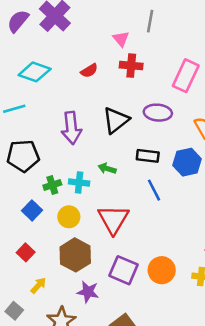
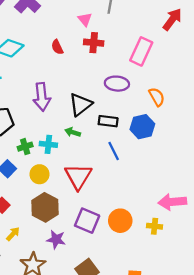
red semicircle: (89, 71) -> (57, 47), turned 96
black triangle: (116, 120) -> (80, 105), moved

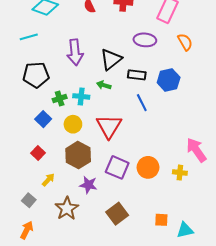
orange semicircle: (157, 97) -> (185, 42), moved
pink arrow: (172, 202) -> (196, 150), turned 60

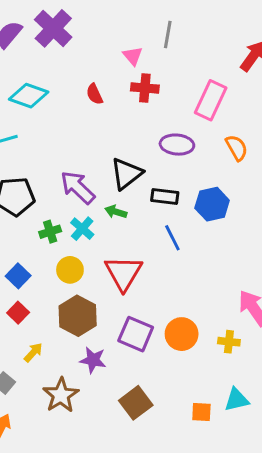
purple arrow: (75, 52) -> (78, 187), moved, turned 140
cyan cross: (81, 96) -> (82, 229), turned 35
blue square: (43, 119) -> (18, 276), moved
cyan triangle: (185, 230) -> (237, 400), moved

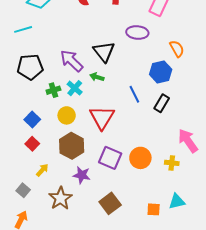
orange semicircle: (237, 148) -> (177, 49), moved
black triangle: (127, 174) -> (104, 52), turned -30
black rectangle: (165, 197) -> (162, 103), moved, turned -66

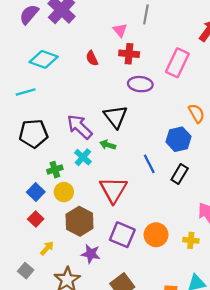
purple ellipse: (137, 33) -> (140, 84), moved
green cross: (53, 90) -> (55, 170), moved
yellow circle: (67, 115) -> (64, 192), moved

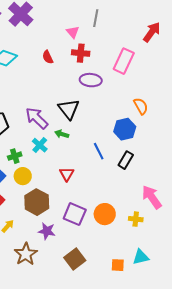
red triangle: (113, 190) -> (67, 174), size x0.6

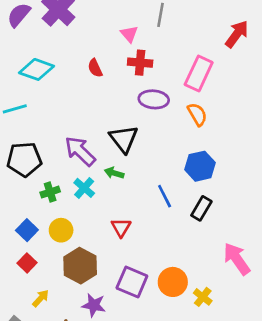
orange semicircle: (141, 106) -> (197, 114), moved
green cross: (15, 156) -> (50, 192), moved
yellow cross: (136, 219) -> (203, 297), moved, turned 32

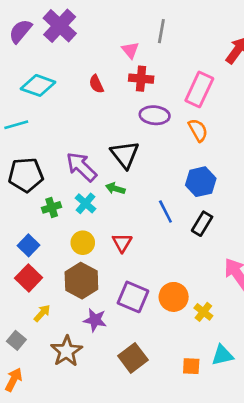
yellow circle: (61, 230) -> (83, 243), moved
red square: (27, 263) -> (29, 278), size x1.4

